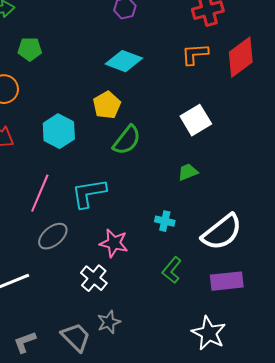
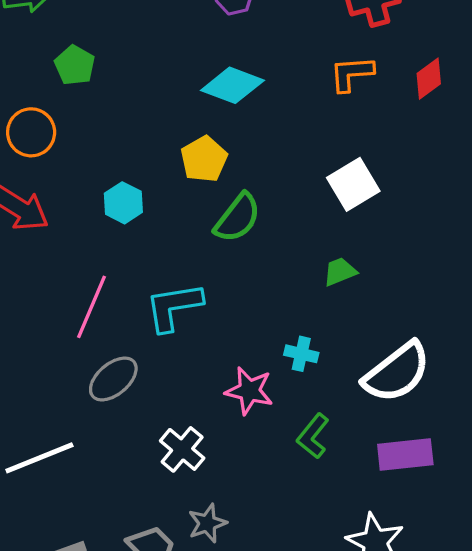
green pentagon: (30, 49) -> (75, 65), turned 30
red diamond: (241, 57) -> (429, 79), size x0.6
cyan hexagon: (59, 131) -> (123, 203), size x0.7
pink star: (114, 243) -> (249, 391), moved

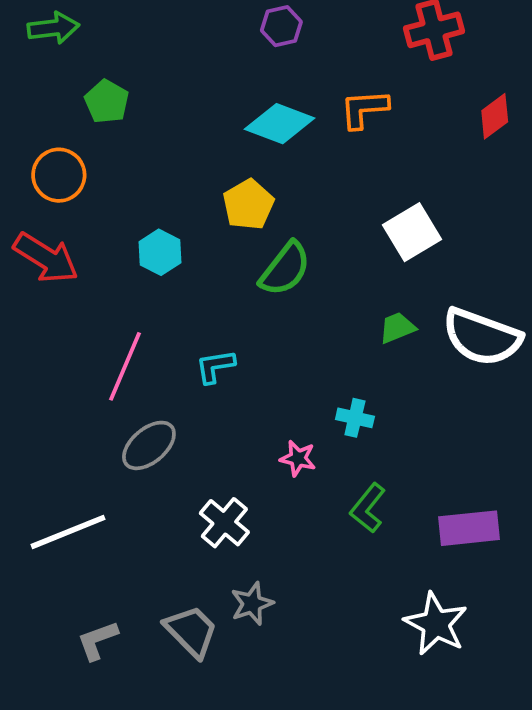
orange L-shape: (352, 74) -> (364, 109), moved
cyan L-shape: (174, 307) -> (215, 366), size x0.6
white semicircle: (397, 372) -> (482, 337), moved, turned 58
pink star: (249, 391) -> (298, 458), size x0.7

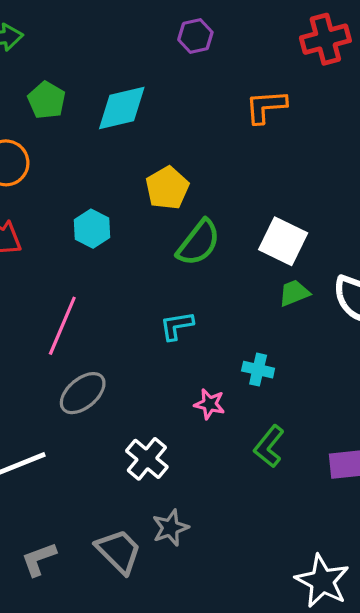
cyan diamond: (280, 124) -> (122, 108), moved, turned -34
white square: (412, 232) -> (283, 241), moved, turned -33
cyan L-shape: (215, 366) -> (177, 326), moved
white star: (436, 624) -> (322, 581), moved

